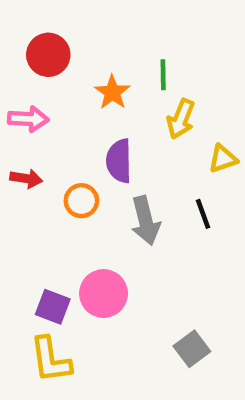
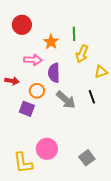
pink arrow: (28, 119) -> (33, 60), moved
gray arrow: (146, 221) -> (66, 100), turned -35
pink circle: (104, 293) -> (47, 149), moved
purple square: (53, 307) -> (27, 109), moved

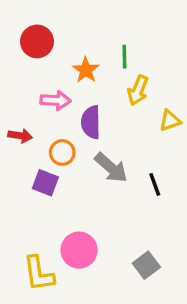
black line: (92, 97) -> (155, 184), moved

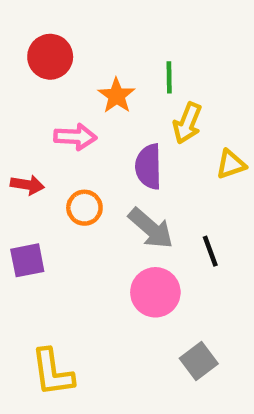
purple semicircle: (91, 122) -> (149, 167), moved
purple square: (45, 183) -> (27, 260), moved, turned -32
pink circle: (79, 250) -> (155, 292), moved

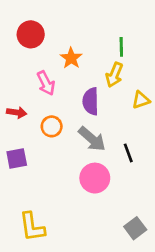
green line: (169, 77) -> (121, 47), moved
pink arrow: (75, 137) -> (46, 83), turned 60
gray square: (199, 361) -> (135, 228), moved

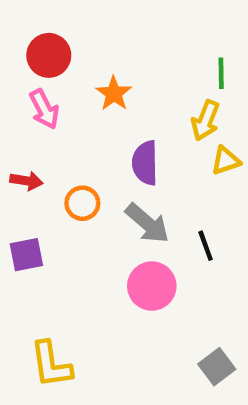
green line: (121, 47) -> (221, 73), moved
yellow arrow: (114, 75) -> (206, 120), moved
pink arrow: (46, 83) -> (44, 109), moved

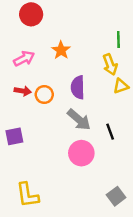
red circle: (49, 55) -> (31, 14), moved
pink arrow: (44, 109) -> (24, 59), turned -90
yellow arrow: (206, 120) -> (110, 65), turned -42
red arrow: (26, 181) -> (23, 91), moved
orange circle: (82, 203) -> (44, 95), moved

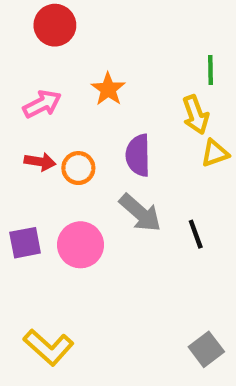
pink circle: (81, 153) -> (80, 245), moved
yellow L-shape: (28, 195) -> (48, 347), turned -40

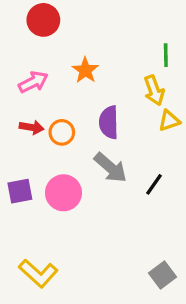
black line: (196, 234) -> (154, 184), turned 55

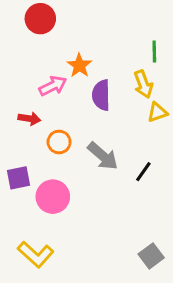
pink arrow: (33, 82) -> (53, 86), moved
purple semicircle: (109, 122) -> (101, 95), moved
orange circle: (62, 132) -> (59, 142), moved
pink circle: (63, 193) -> (53, 197), moved

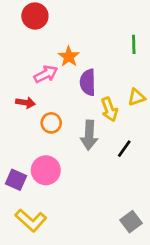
yellow arrow: (143, 84) -> (109, 109), moved
gray arrow: (103, 156) -> (89, 135), turned 52
purple square: (18, 178) -> (16, 180), moved, turned 35

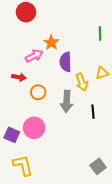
black line: (124, 149) -> (93, 112), turned -40
yellow L-shape: (31, 220) -> (23, 165), turned -145

